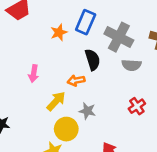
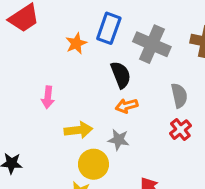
gray semicircle: (131, 65) -> (179, 96), moved, turned -102
orange arrow: (76, 81) -> (127, 106), moved
yellow arrow: (56, 101) -> (78, 130), turned 45

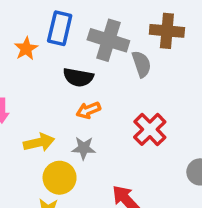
black semicircle: (121, 75) -> (78, 77), turned 128
gray semicircle: (179, 96) -> (141, 64), moved
red cross: (180, 130) -> (150, 129), size x1.4

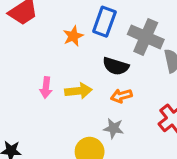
yellow arrow: (39, 142) -> (78, 91), moved

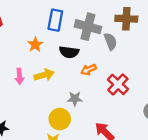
orange star: (73, 36) -> (35, 45), moved
orange arrow: (121, 96) -> (89, 70), moved

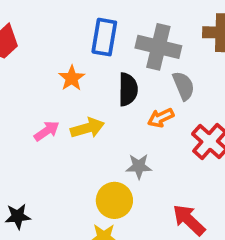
gray semicircle: (110, 41) -> (184, 86), moved
black semicircle: (69, 52) -> (128, 89), turned -96
pink arrow: (19, 76) -> (47, 131), turned -120

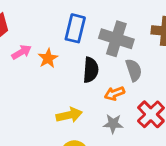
yellow arrow: (87, 128) -> (69, 115), moved
pink arrow: (47, 131) -> (22, 52), moved
gray star: (139, 166) -> (113, 124), moved

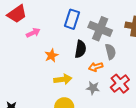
orange star: (48, 58) -> (51, 55), moved

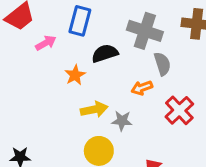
blue rectangle: (72, 19) -> (80, 21), moved
black semicircle: (80, 49) -> (105, 53), moved, turned -114
gray star: (93, 88) -> (122, 121), moved

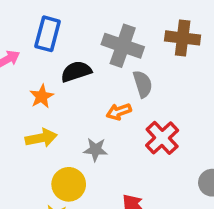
yellow arrow: (94, 109) -> (41, 138), moved

